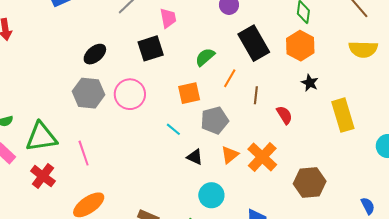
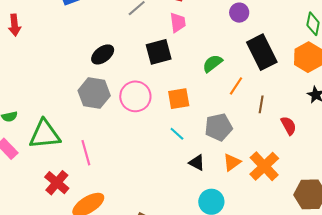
orange square: (189, 93) -> (179, 99), moved
red cross: (43, 176) -> (57, 183), moved

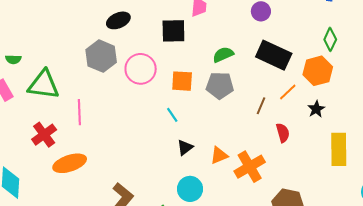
black rectangle: (262, 52) -> (274, 55), turned -52
orange line: (236, 86) -> (288, 92), moved
gray pentagon: (219, 127) -> (220, 85), moved
black triangle: (197, 163) -> (185, 147), turned 42

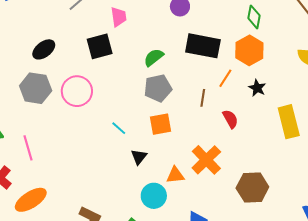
orange square: (182, 81) -> (161, 124), moved
orange triangle: (219, 155) -> (175, 175), moved, turned 30

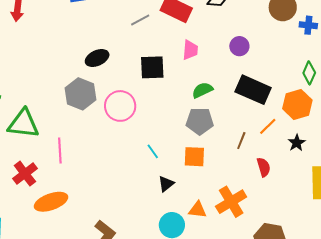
pink trapezoid: (119, 17) -> (190, 50), moved

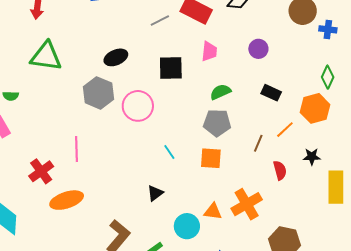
black rectangle: (253, 90) -> (271, 93), size x0.6
green triangle: (23, 124) -> (46, 56), moved
black star: (297, 143) -> (312, 157), moved, turned 30
black triangle: (166, 184) -> (155, 193), moved

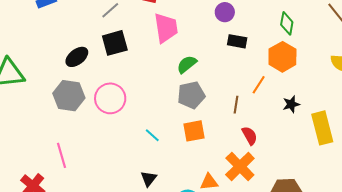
purple circle: (258, 49) -> (225, 12), moved
pink trapezoid: (209, 51) -> (166, 28), size x1.5
black square: (171, 68) -> (115, 43), moved
black rectangle: (271, 93) -> (237, 41), moved
red semicircle: (280, 170) -> (250, 136), moved

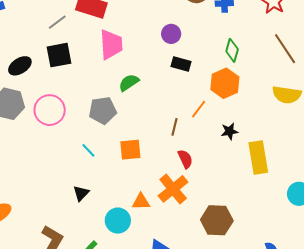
gray pentagon: (191, 95) -> (103, 110), moved

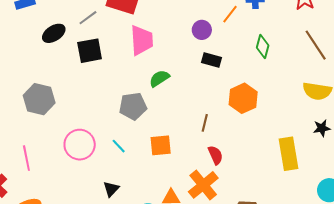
black ellipse: (20, 66) -> (54, 33), moved
orange hexagon: (225, 83) -> (243, 98), moved
orange line: (199, 109) -> (230, 14), moved
pink circle: (50, 110) -> (80, 145), moved
black star: (229, 131) -> (322, 128), moved

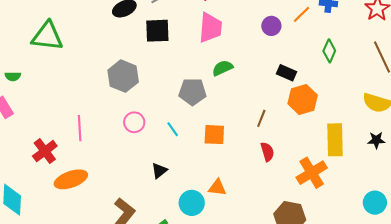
black rectangle: (211, 60) -> (286, 73), moved
gray hexagon: (39, 99) -> (123, 76), moved
pink circle: (80, 145) -> (134, 122), size x0.7
yellow rectangle: (288, 154) -> (335, 140), moved
orange cross: (203, 185) -> (312, 173), moved

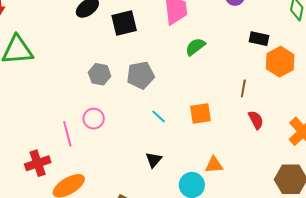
gray hexagon: (123, 76) -> (100, 74), size x0.7
gray pentagon: (193, 92) -> (141, 75), moved
pink circle: (134, 122) -> (94, 119), moved
red cross: (45, 151) -> (38, 163), turned 30

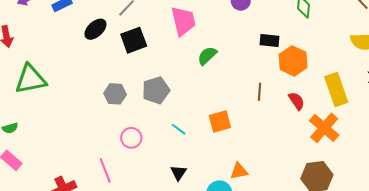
pink circle: (94, 119) -> (131, 138), moved
red semicircle: (256, 120) -> (297, 101), moved
pink line: (67, 134) -> (105, 170), moved

